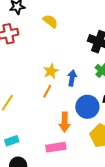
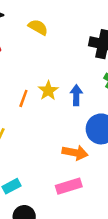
orange line: (47, 91) -> (23, 98), moved
orange arrow: (65, 122) -> (75, 153), turned -72

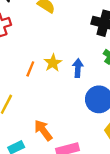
orange arrow: (75, 153) -> (43, 130), moved, turned -140

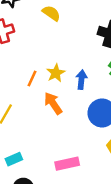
orange arrow: (43, 130) -> (53, 103), moved

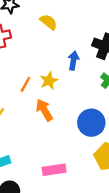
blue arrow: (81, 80) -> (73, 61), moved

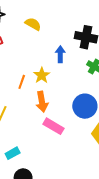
orange arrow: (44, 110) -> (42, 102), turned -150
pink rectangle: (54, 170) -> (53, 126), moved, turned 48

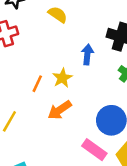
orange arrow: (42, 102) -> (60, 110), turned 60
pink rectangle: (53, 126) -> (94, 150), moved

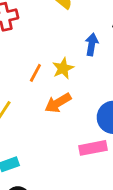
pink rectangle: (94, 150) -> (93, 148), turned -50

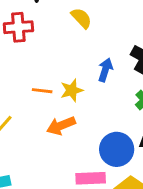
orange line: (35, 73) -> (42, 91), turned 60

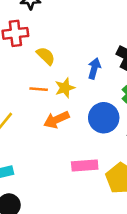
yellow semicircle: (81, 18) -> (46, 56), moved
blue circle: (117, 149) -> (104, 118), moved

